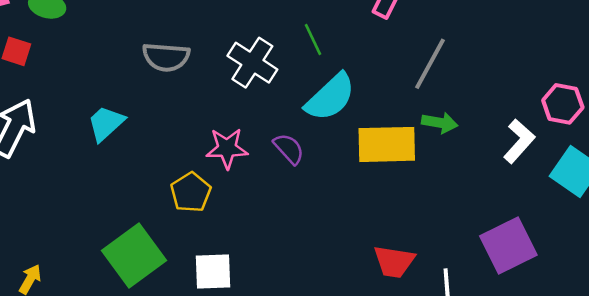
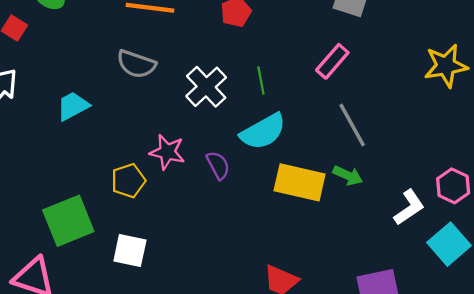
gray line: (430, 64) -> (352, 125), turned -72

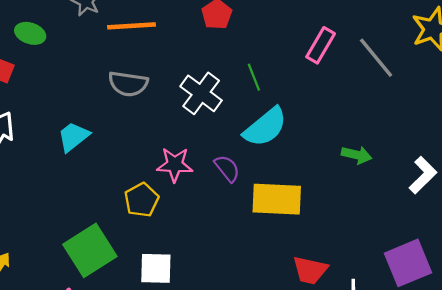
gray line: (352, 125) -> (376, 58), moved
yellow rectangle: (300, 182) -> (277, 199), moved

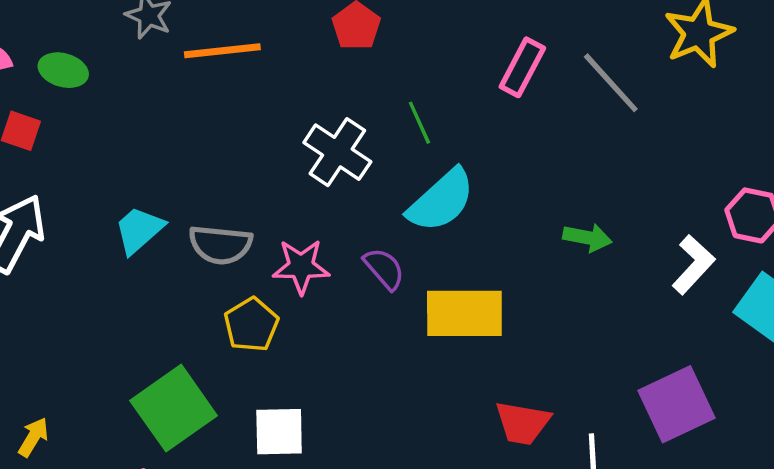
gray semicircle: (128, 84) -> (220, 245), moved

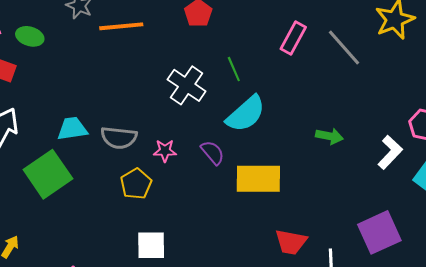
cyan trapezoid: (139, 230) -> (72, 129), turned 32
pink star: (301, 266) -> (165, 151), size x0.7
green square: (174, 408) -> (48, 174), moved

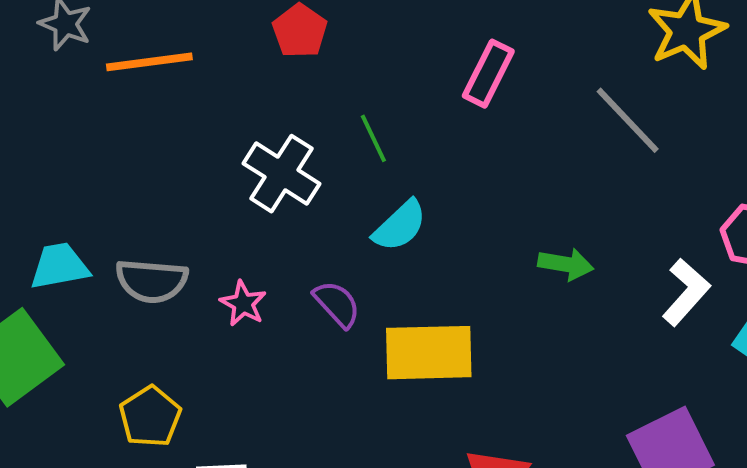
gray line: (344, 47) -> (628, 120), moved
cyan semicircle: (246, 114) -> (400, 226), size x0.7
pink star: (165, 151) -> (243, 304), turned 30
yellow pentagon: (136, 184) -> (150, 417), moved

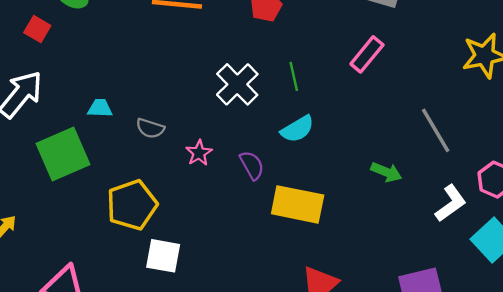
gray line: (628, 120) -> (436, 130), moved
cyan trapezoid: (60, 266) -> (100, 108), size x0.7
gray semicircle: (152, 281) -> (150, 128), size x0.7
yellow pentagon: (150, 417) -> (132, 205), size x1.4

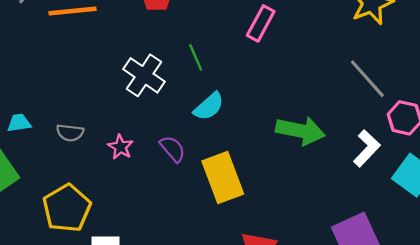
gray line: (436, 130) -> (367, 79), moved
green arrow: (386, 172) -> (300, 131), size x1.6
yellow rectangle: (298, 204) -> (223, 177), turned 69

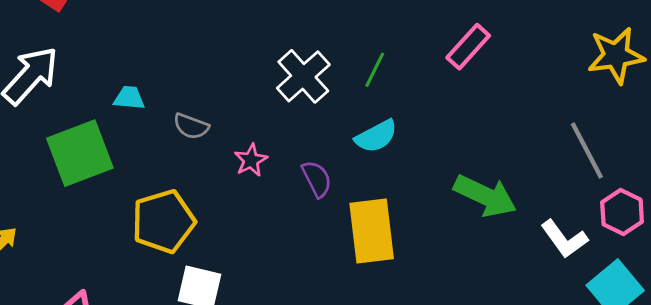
green line: (196, 57) -> (375, 70), turned 36
white L-shape: (367, 148) -> (564, 239), turned 87

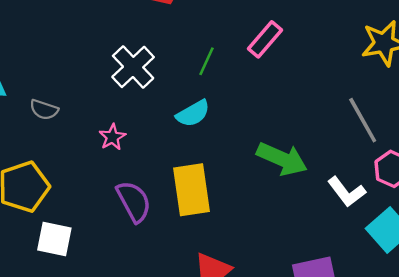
green line: (375, 70) -> (206, 61), moved
pink star: (251, 160) -> (112, 137), moved
purple semicircle: (317, 179) -> (134, 201), moved, size x1.4

